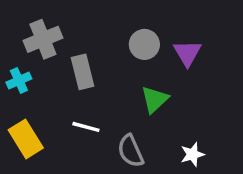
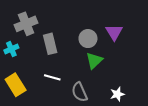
gray circle: (144, 44) -> (88, 39), moved

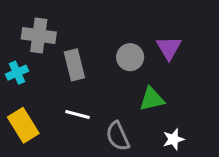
gray cross: (26, 24) -> (39, 35), turned 30
green triangle: (94, 61) -> (152, 99), moved, turned 30

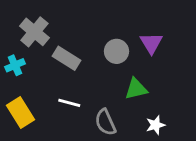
gray cross: (39, 35) -> (34, 32), turned 32
gray rectangle: (74, 65) -> (66, 58), turned -44

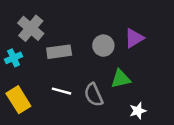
purple triangle: (151, 43) -> (134, 38), turned 30
gray rectangle: (66, 58) -> (59, 52), turned -40
gray semicircle: (105, 122) -> (94, 95), moved

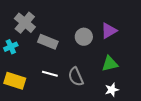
gray rectangle: (59, 52) -> (48, 42), turned 30
green triangle: (121, 79) -> (110, 64), moved
yellow rectangle: (18, 100) -> (15, 81), turned -40

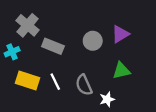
white line: (50, 74) -> (55, 82), turned 49
yellow rectangle: (15, 81) -> (28, 81), moved
white star: (112, 90) -> (107, 99), moved

